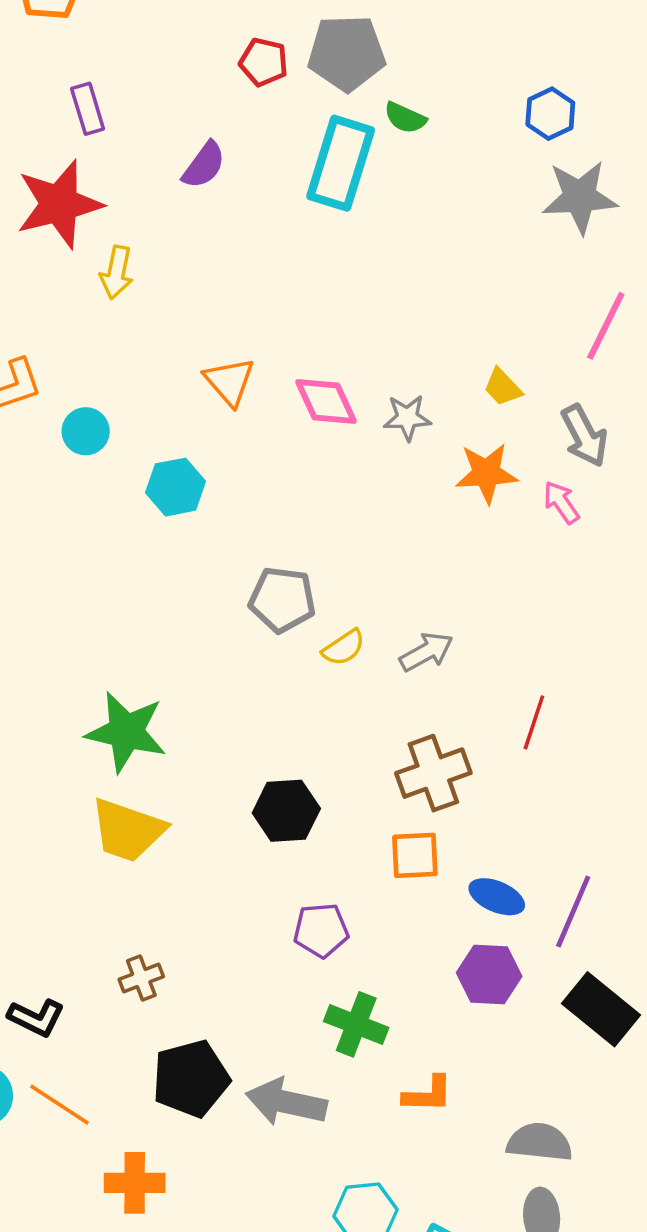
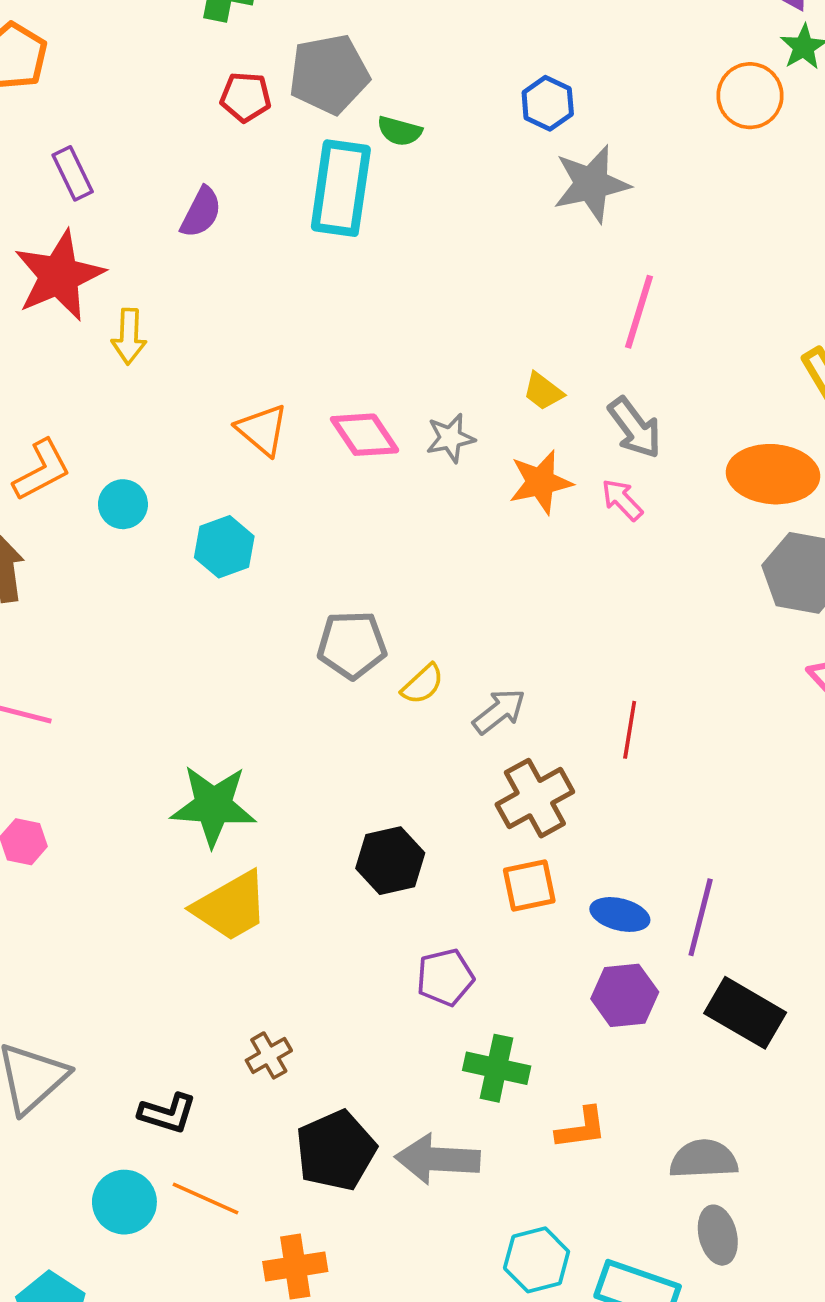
gray arrow: (426, 652) -> (499, 711), moved
yellow trapezoid: (128, 830) -> (231, 906), turned -40

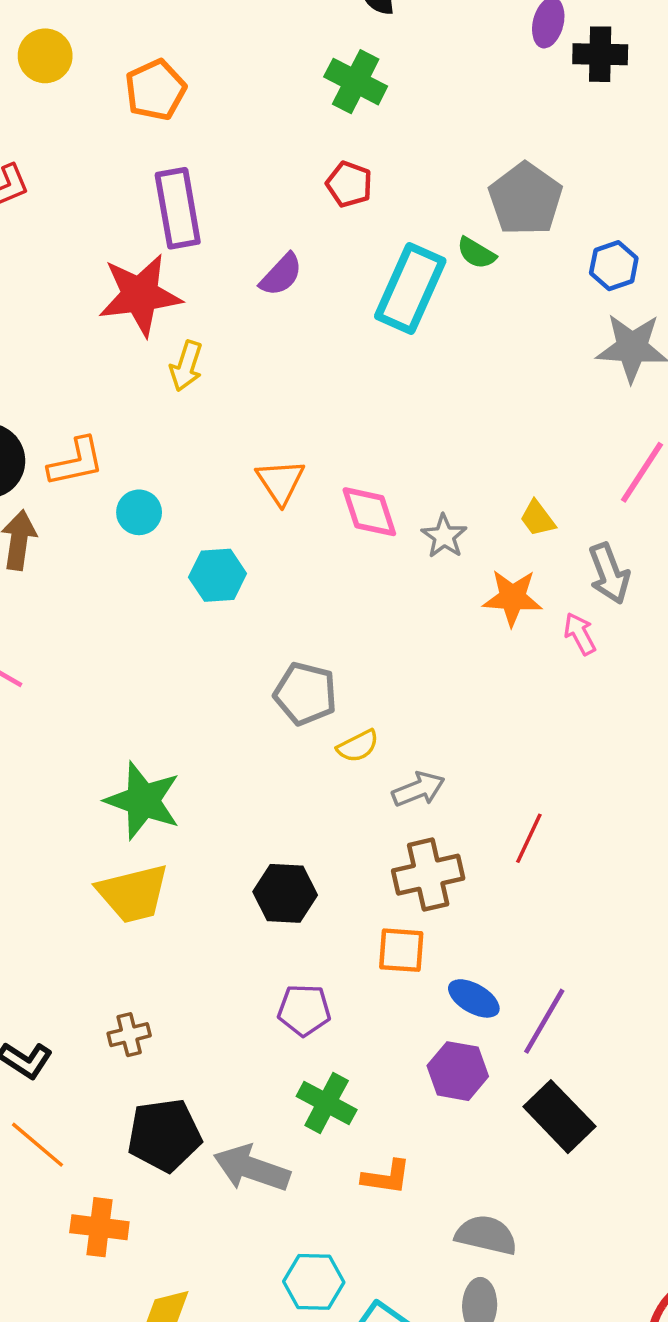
gray pentagon: (329, 74) -> (525, 199), moved, turned 30
purple rectangle: (73, 173) -> (178, 208), size x1.6
gray star: (450, 438) -> (444, 536), turned 30

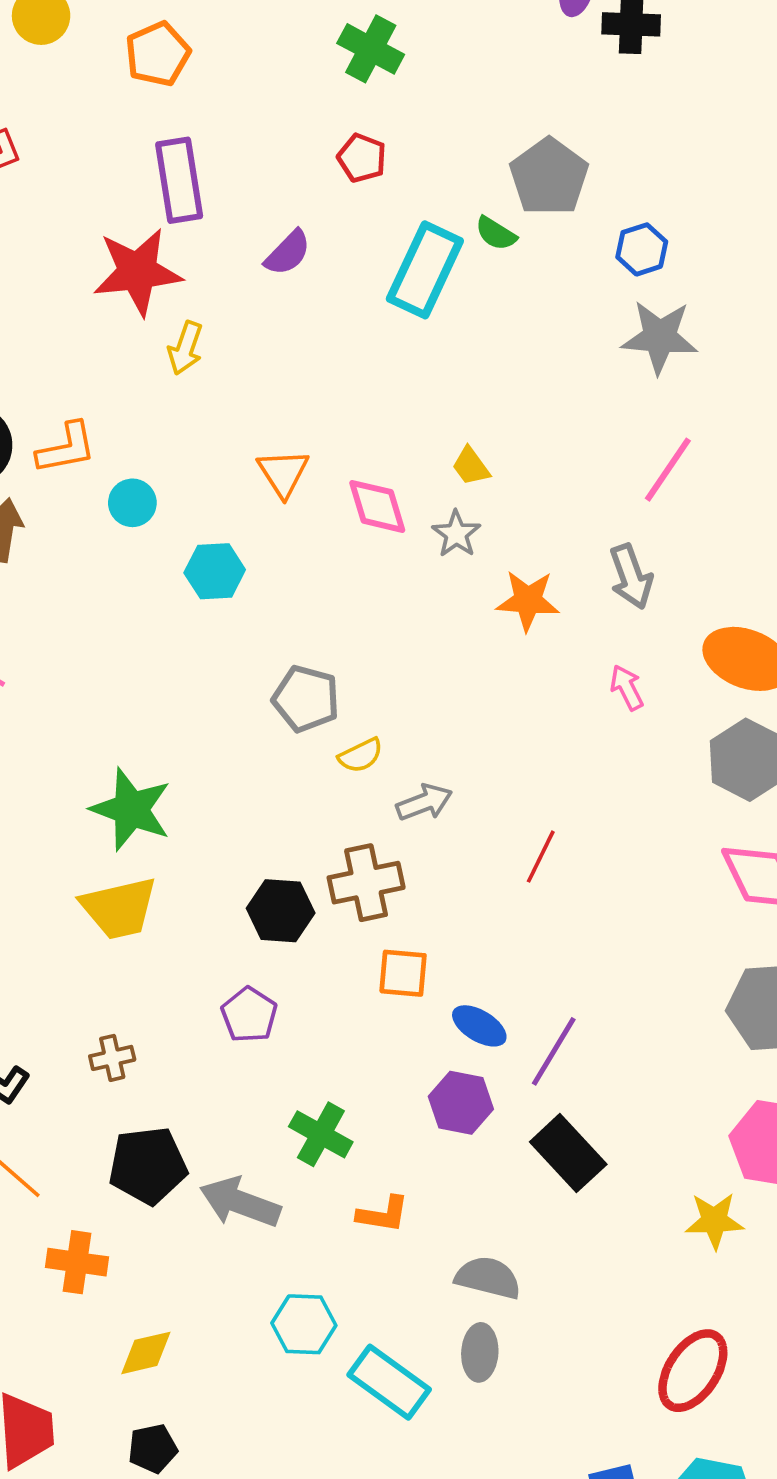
yellow trapezoid: (538, 518) -> (471, 466), moved
pink arrow: (580, 634) -> (627, 688), moved
brown cross: (428, 875) -> (366, 883), moved
purple pentagon: (304, 1010) -> (249, 1015), moved, turned 30

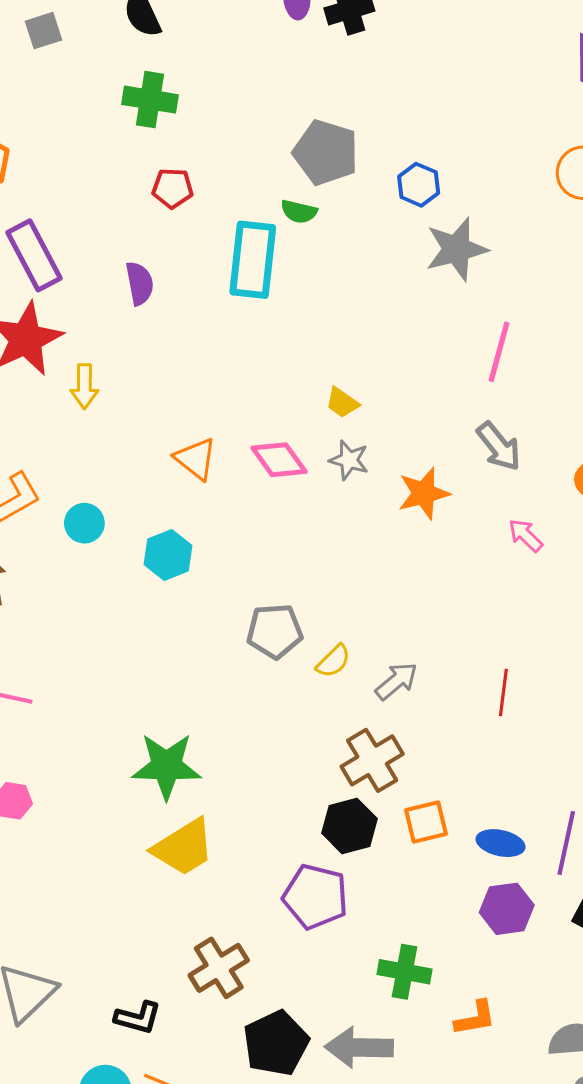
purple semicircle: (288, 253) -> (140, 283), turned -36
black hexagon: (281, 911) -> (350, 826), moved
purple pentagon: (249, 1015) -> (315, 897), size x1.4
brown cross: (112, 1058) -> (219, 968), size x1.6

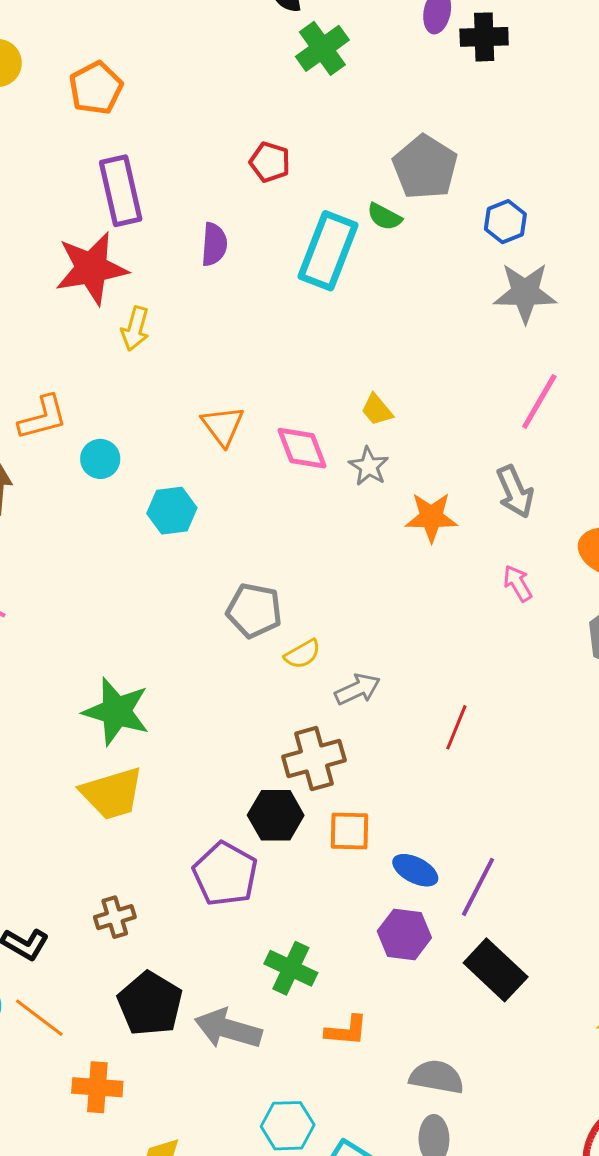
green cross: (150, 100) -> (322, 48), moved, turned 30
brown cross: (219, 968) -> (115, 917), size x0.7
black pentagon: (276, 1043) -> (150, 1004), turned -30

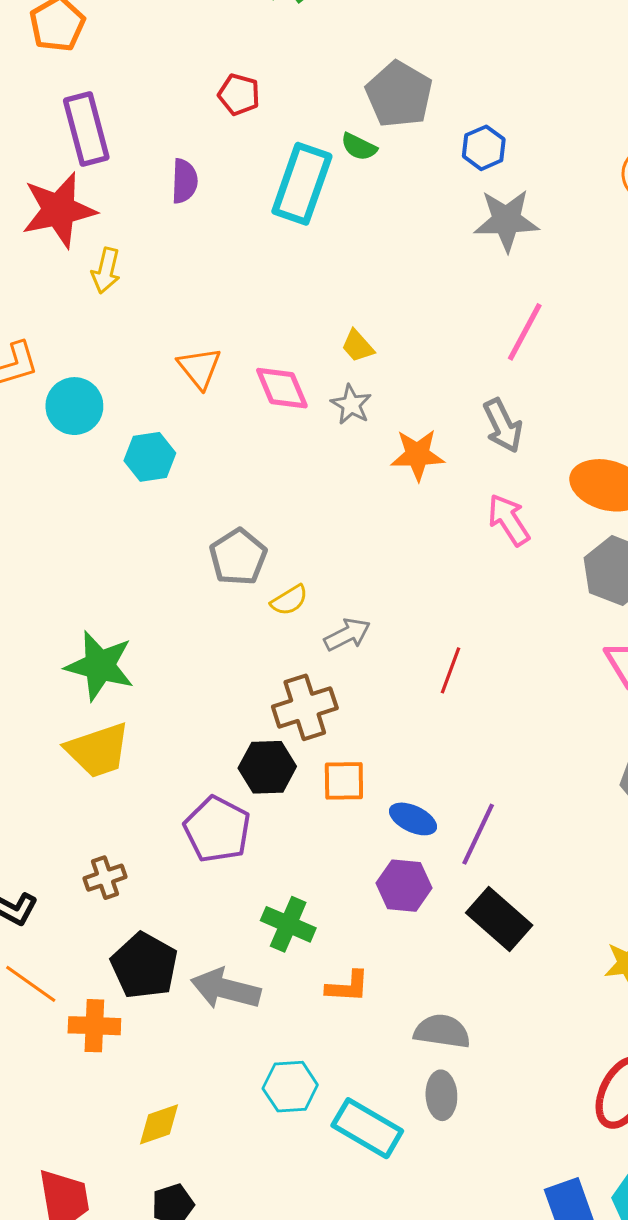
cyan circle: (100, 459) -> (74, 406), size x1.4
pink arrow: (518, 583) -> (509, 520), size x1.4
gray pentagon: (254, 611) -> (238, 557), turned 30
orange cross: (97, 1087) -> (94, 1026), moved

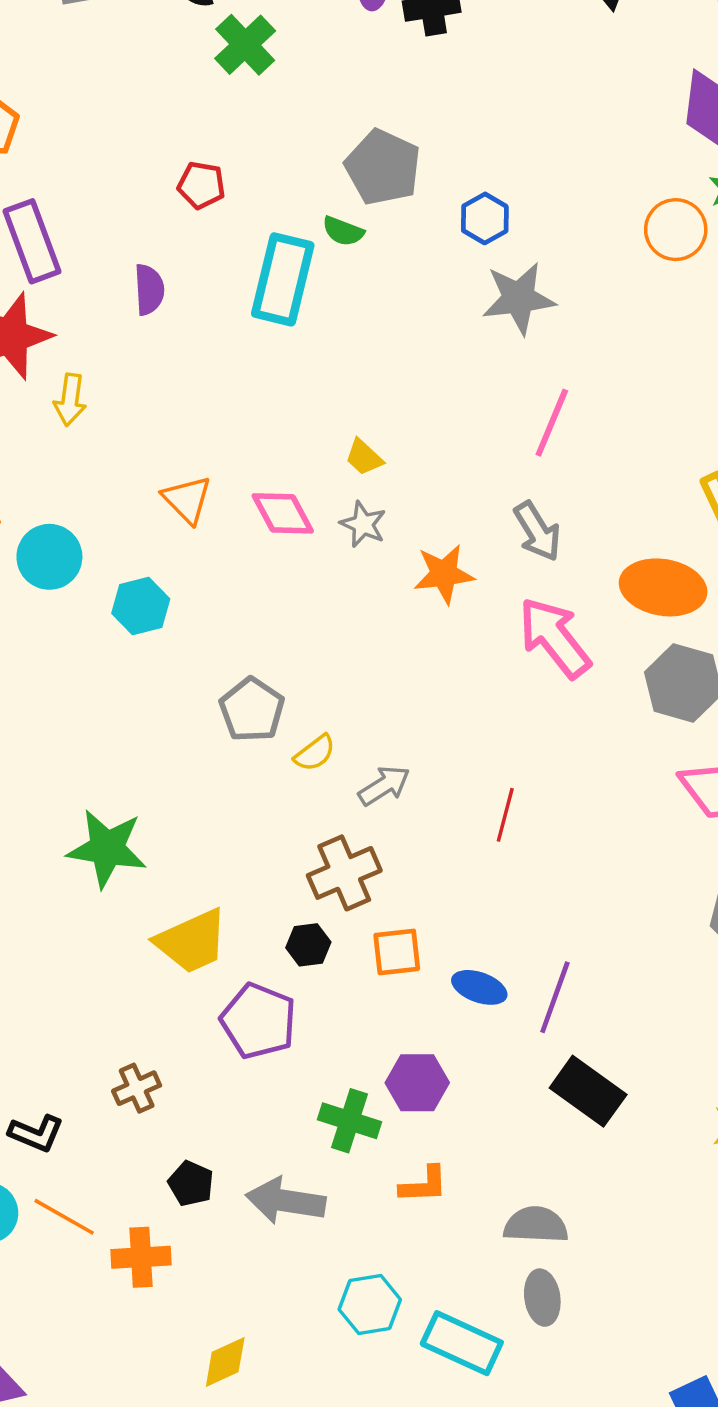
pink arrow: (509, 520) -> (555, 638), size x1.4
yellow trapezoid: (98, 750) -> (192, 941), moved
black hexagon: (267, 767) -> (308, 945), size x0.7
purple hexagon: (404, 886) -> (417, 1083), moved
black pentagon: (144, 966) -> (191, 1184), size x0.6

